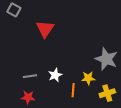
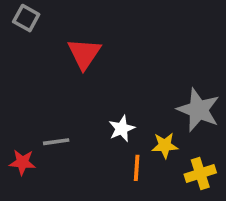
white star: (55, 75) -> (122, 129), moved
red star: (28, 97) -> (22, 162), moved

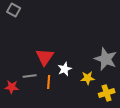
red triangle: (84, 54) -> (45, 57), moved
orange line: (137, 168) -> (49, 82), moved

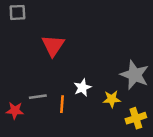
gray square: (14, 10) -> (17, 12), turned -32
red triangle: (45, 57) -> (53, 46), moved

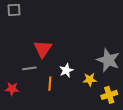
red triangle: (53, 46) -> (43, 49), moved
gray line: (38, 97) -> (29, 68), moved

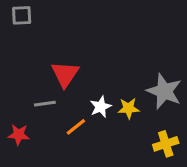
yellow star: (90, 80) -> (129, 108), moved
orange line: (50, 84) -> (76, 127), turned 48

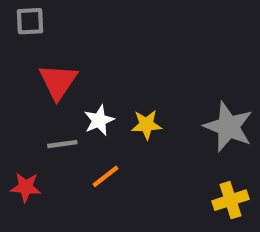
red triangle: (65, 74) -> (58, 82), moved
white star: (101, 107) -> (99, 120), moved
yellow star: (129, 108) -> (146, 125), moved

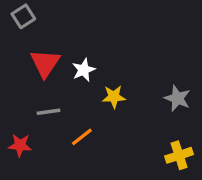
gray square: (30, 21) -> (23, 16), turned -30
white star: (99, 120) -> (84, 70), moved
gray star: (228, 127) -> (177, 98), size x0.7

